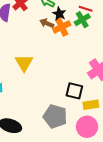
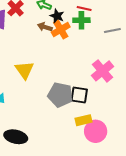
green cross: (82, 20) -> (81, 20), turned 35
yellow rectangle: (91, 105) -> (84, 120), moved
gray pentagon: (55, 116) -> (60, 95), moved

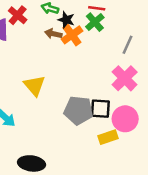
green cross: (81, 20) -> (95, 22), turned -35
gray line: (112, 30) -> (127, 45), moved, turned -49
pink circle: (96, 131) -> (125, 119), moved

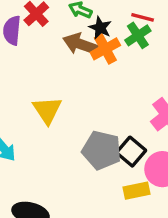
brown arrow: (53, 34) -> (81, 44), size x1.5
black square: (100, 109) -> (131, 152), turned 30

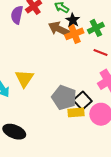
red line: (143, 17) -> (100, 52), moved
yellow triangle: (47, 110) -> (24, 78), moved
yellow rectangle: (136, 191) -> (76, 112), moved

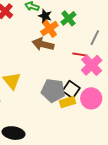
brown arrow: (59, 29) -> (43, 44), moved
red line: (100, 52) -> (79, 54), moved

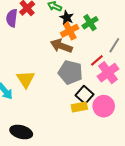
red line: (79, 54) -> (97, 60), turned -56
gray pentagon: (53, 90) -> (70, 72), moved

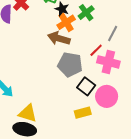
pink cross: (108, 73) -> (108, 62), turned -35
yellow triangle: (26, 79) -> (28, 113), moved, turned -36
yellow rectangle: (79, 107) -> (83, 113), moved

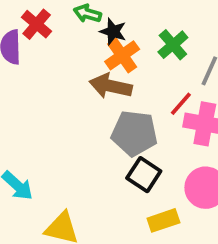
green cross: (86, 13) -> (173, 45), moved
black square: (86, 86) -> (144, 175), moved

